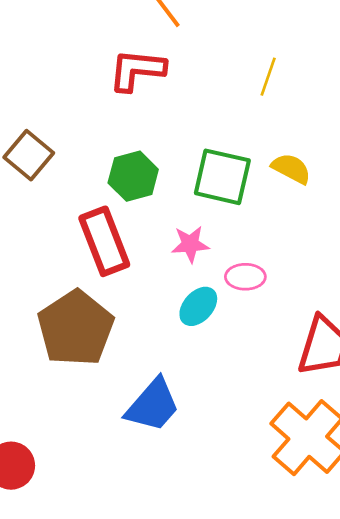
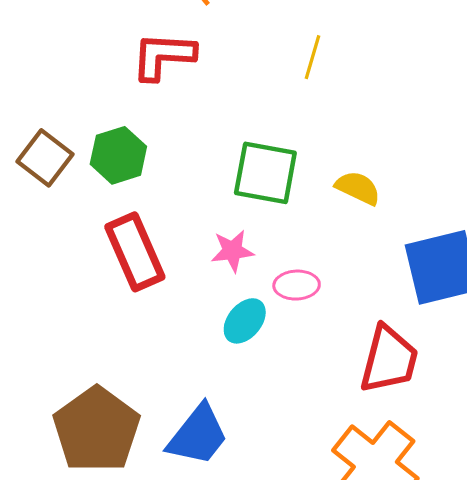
yellow semicircle: (291, 169) -> (358, 188), moved
green hexagon: (133, 176) -> (118, 155), moved
brown pentagon: (76, 328) -> (97, 430), moved

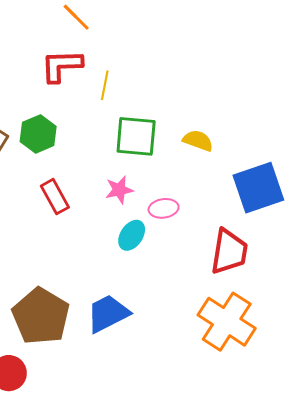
yellow line: (312, 57) -> (105, 85), moved
red rectangle: (135, 252) -> (55, 197), size x0.7
blue trapezoid: (198, 435) -> (108, 313), turned -150

